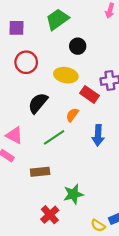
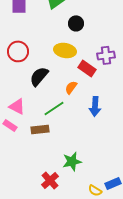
red circle: (26, 62) -> (18, 51), moved
brown rectangle: (40, 172) -> (40, 129), moved

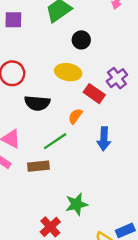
purple cross: (106, 55) -> (117, 78), turned -30
black semicircle: (39, 76) -> (37, 103), turned -125

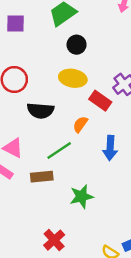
black circle: (81, 40) -> (77, 45), moved
green star: (76, 204) -> (82, 197), moved

